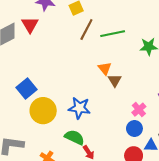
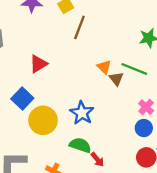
red triangle: (30, 25) -> (38, 64), moved, turned 36
green line: (113, 34) -> (134, 69), moved, turned 40
blue star: (79, 108) -> (82, 113), turned 30

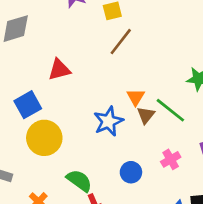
blue star: (82, 113) -> (108, 121), moved
blue circle: (144, 128) -> (131, 172), moved

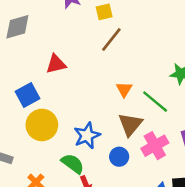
brown triangle: (146, 115) -> (130, 124), moved, size x1.5
blue star: (108, 121) -> (87, 135), moved
pink cross: (171, 159) -> (155, 146), size x1.5

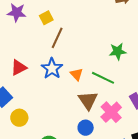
yellow circle: (42, 125) -> (19, 118), size x0.7
blue star: (87, 135) -> (52, 68), moved

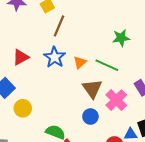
orange triangle: (77, 74) -> (80, 62), turned 32

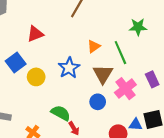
blue star: (55, 57) -> (69, 68), moved
green line: (107, 65) -> (120, 53), turned 35
yellow circle: (23, 108) -> (36, 77), moved

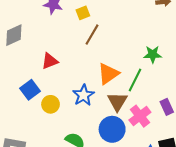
orange triangle: (94, 46) -> (108, 74), size x1.6
green line: (120, 53) -> (135, 80), turned 50
blue circle: (98, 102) -> (112, 129), size x1.6

